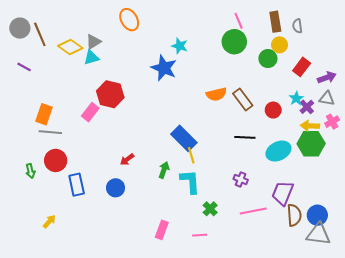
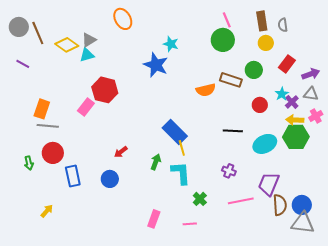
green circle: (268, 59) -> (254, 70), moved
brown rectangle: (243, 100) -> (231, 80), moved, turned -35

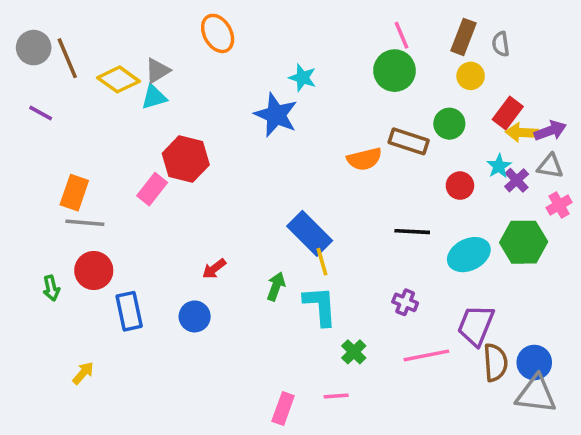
brown rectangle: (262, 21) -> (464, 37), turned 30
yellow arrow: (295, 120) -> (522, 132), moved
pink rectangle: (154, 219) -> (283, 408), moved

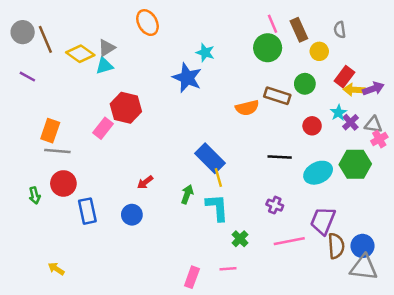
brown rectangle: (464, 37) -> (299, 30), moved, turned -45
gray triangle: (550, 166) -> (373, 125), moved
yellow arrow: (83, 373) -> (56, 269), moved, turned -98

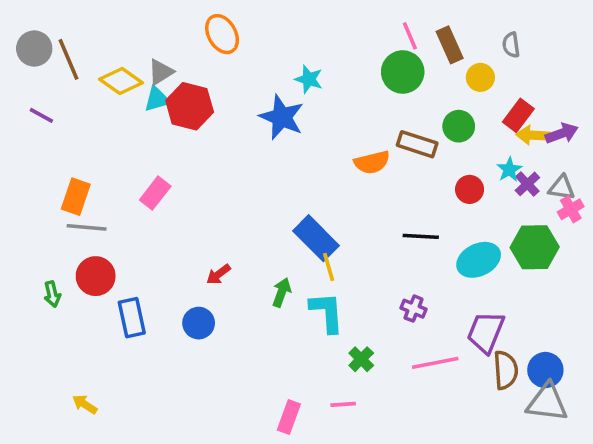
red hexagon: (126, 108) -> (190, 106), moved

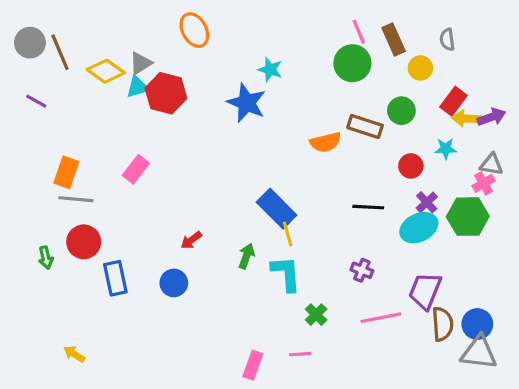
cyan star: (509, 170) -> (446, 149), turned 30
purple cross: (527, 184) -> (427, 202), moved
pink cross: (571, 209) -> (484, 183), moved

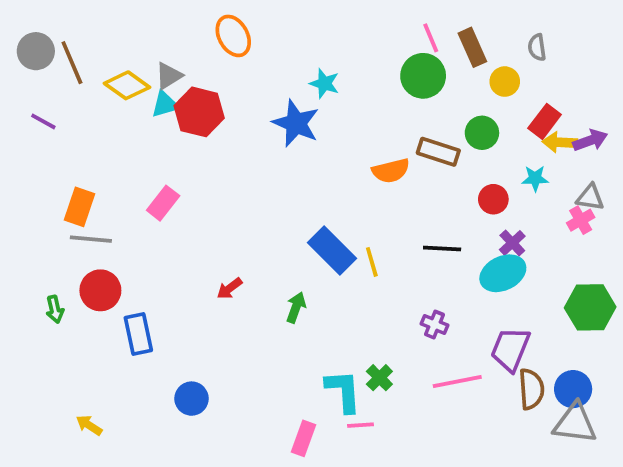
green hexagon: (468, 217) -> (590, 307), moved
yellow line: (288, 234) -> (372, 262), moved
cyan L-shape: (286, 273) -> (343, 391), moved
blue circle: (174, 283) -> (192, 399), moved

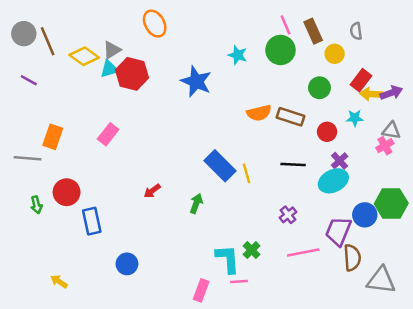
cyan star: (324, 83) -> (238, 55), moved
brown rectangle: (438, 152) -> (291, 117), moved
gray line: (91, 239) -> (28, 158), moved
purple cross: (434, 325) -> (288, 215), turned 30
blue circle: (573, 389) -> (365, 215), moved

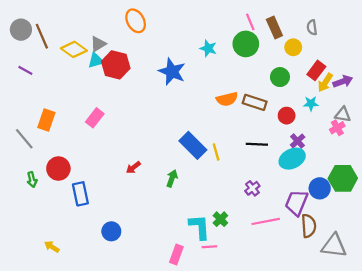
yellow arrow: (371, 94) -> (325, 83), turned -60
gray line: (28, 158) -> (24, 139), turned 45

